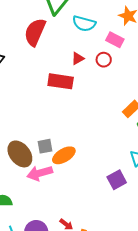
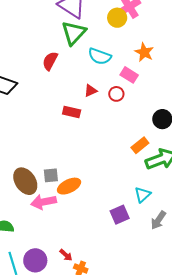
red semicircle: (35, 32) -> (50, 61), size x0.7
red rectangle: (61, 81) -> (72, 112), size x0.7

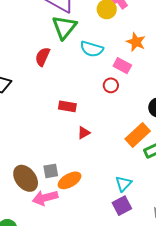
red triangle: (91, 91) -> (84, 133), moved
orange rectangle: (140, 145) -> (138, 135), size x1.4
cyan triangle: (143, 195) -> (123, 184), moved

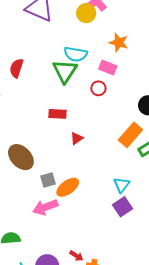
green triangle: (64, 27) -> (65, 71), moved
red semicircle: (43, 57) -> (17, 68), moved
brown ellipse: (26, 178) -> (21, 157), moved

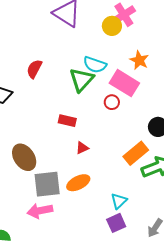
pink rectangle: (108, 67) -> (124, 83), size x1.6
gray square: (48, 180) -> (47, 184), size x1.8
orange ellipse: (68, 187) -> (78, 183), moved

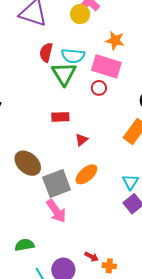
red semicircle: (34, 69) -> (46, 52), moved
pink arrow: (40, 211) -> (56, 211), turned -100

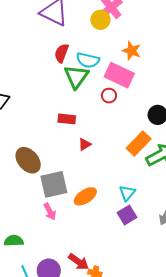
orange ellipse: (86, 174) -> (85, 196), moved
pink arrow: (56, 211) -> (50, 212), size x0.7
red arrow: (92, 257) -> (78, 262), size x1.5

